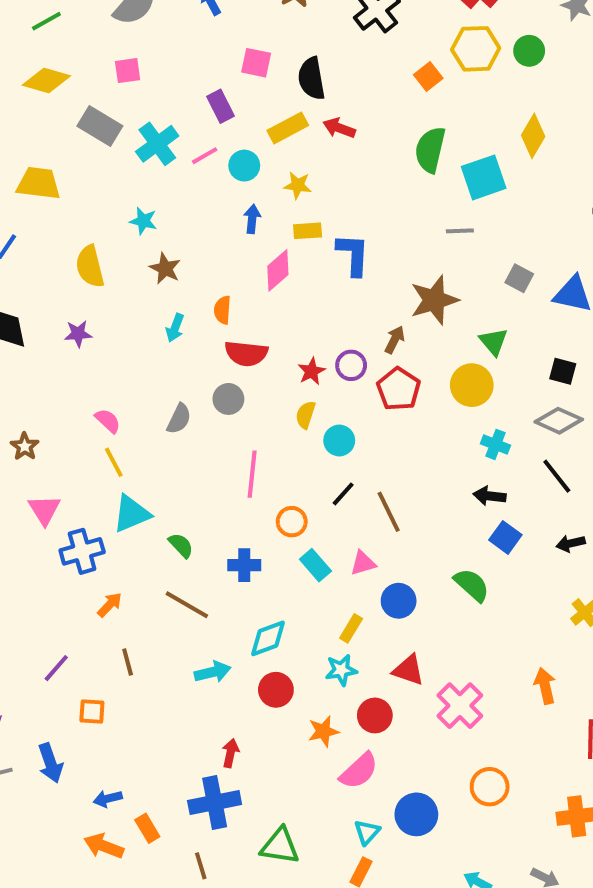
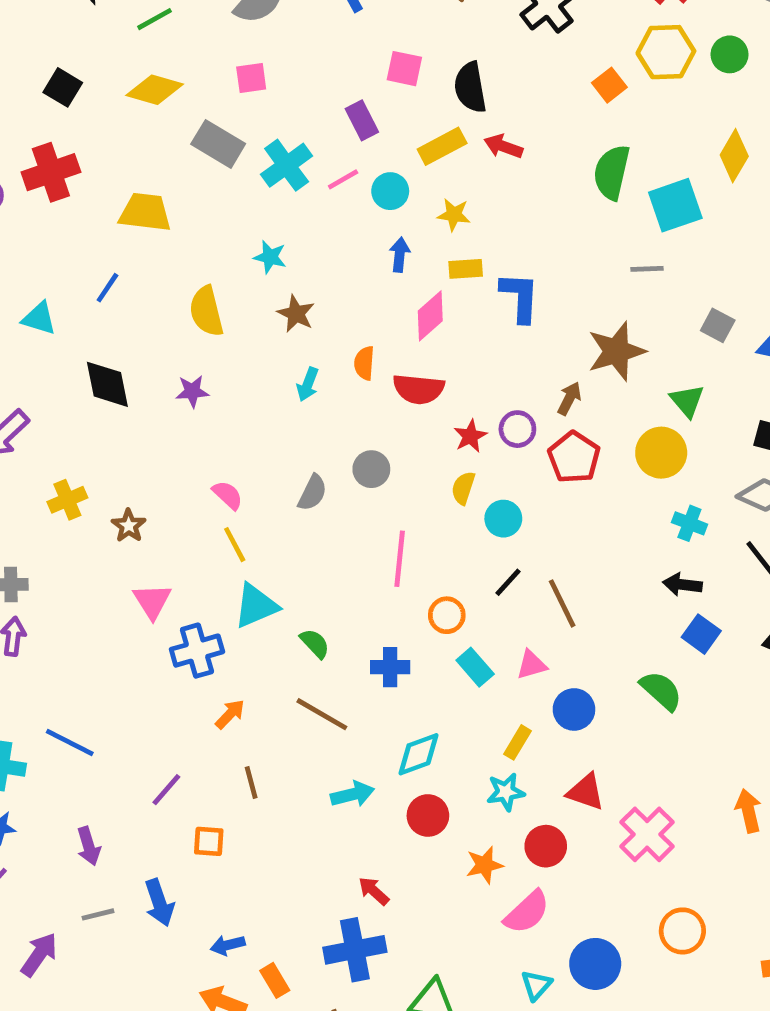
red semicircle: (246, 353) -> (418, 389), moved
red arrow: (230, 753) -> (374, 891), turned -60

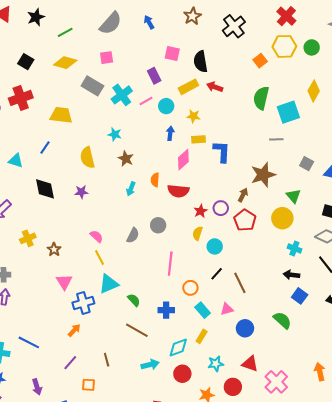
orange arrow: (230, 714) -> (74, 330), moved
yellow rectangle: (517, 742) -> (202, 336), moved

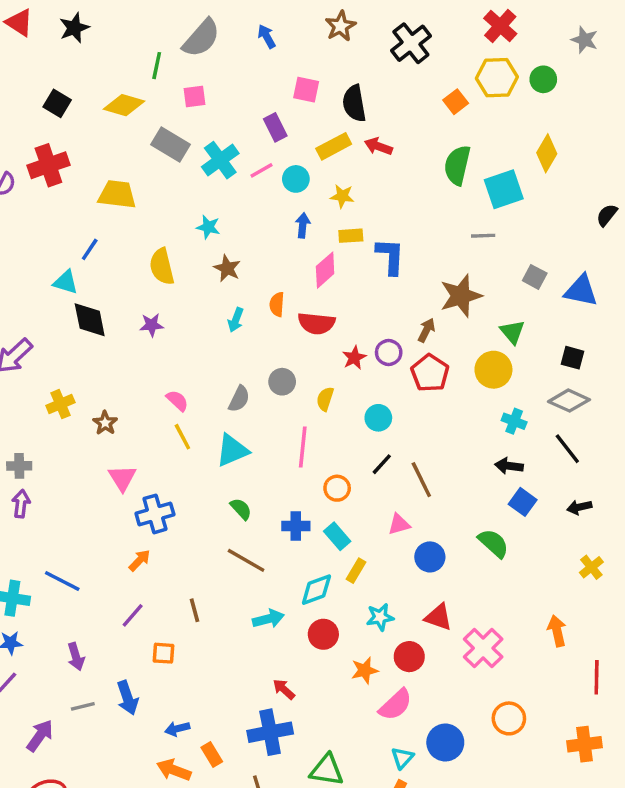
green line: (65, 32) -> (157, 66), moved, turned -49
cyan triangle: (16, 161) -> (66, 282), moved
yellow semicircle: (198, 233) -> (325, 399), moved
cyan triangle: (109, 284) -> (232, 450), moved
cyan rectangle: (203, 310) -> (337, 536), moved

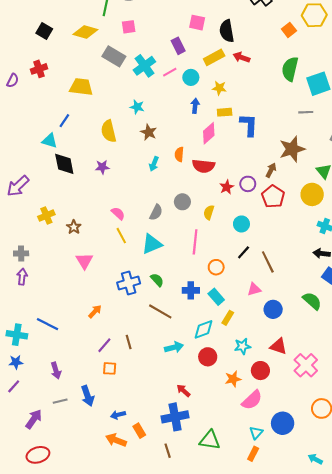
red cross: (48, 165) -> (39, 69), size x0.7
blue cross: (155, 514) -> (129, 283), moved
purple line: (133, 615) -> (104, 345), moved

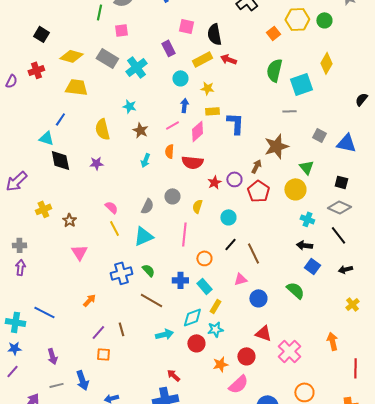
yellow diamond: (85, 32) -> (71, 56), moved
pink line: (170, 72) -> (172, 125), moved
cyan star: (243, 346) -> (215, 329), moved

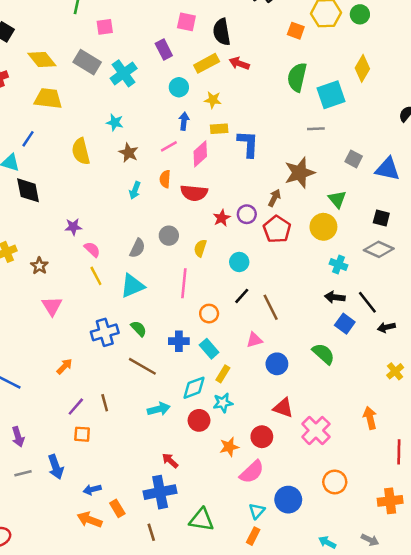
orange square: (273, 33) -> (296, 31), turned -32
yellow diamond: (71, 56) -> (42, 60), turned 35
purple star: (96, 163) -> (73, 227), moved
black line: (338, 235) -> (367, 302), moved

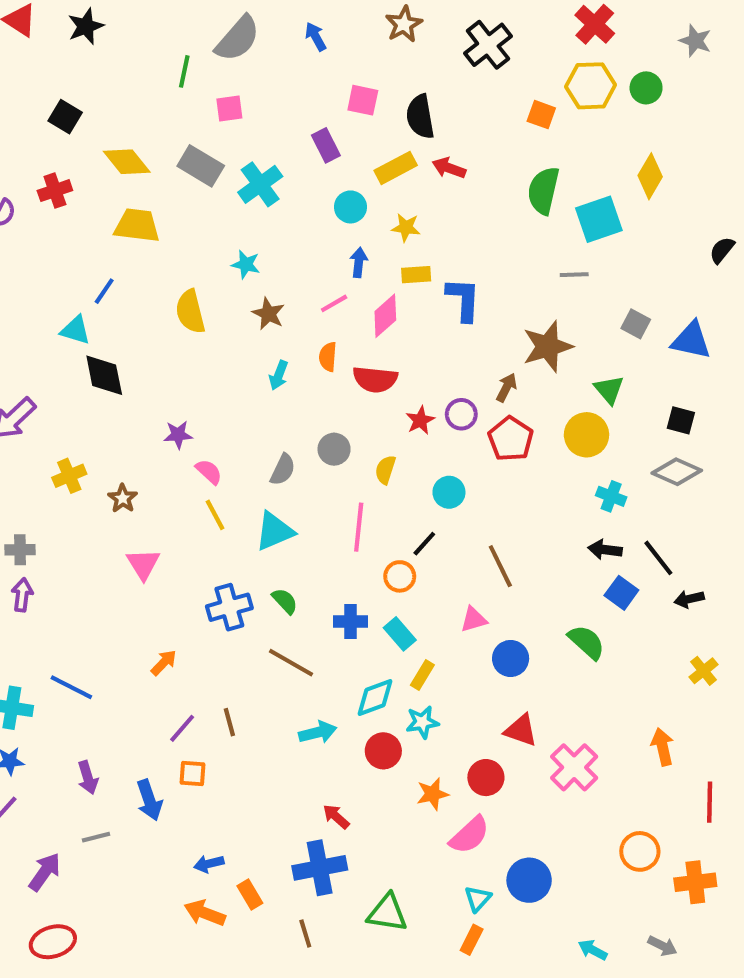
black line: (242, 296) -> (424, 544), moved
blue arrow: (56, 467) -> (149, 800), moved
orange circle: (335, 482) -> (640, 851), moved

